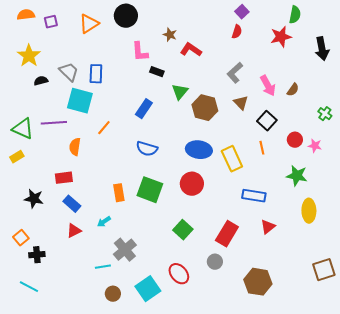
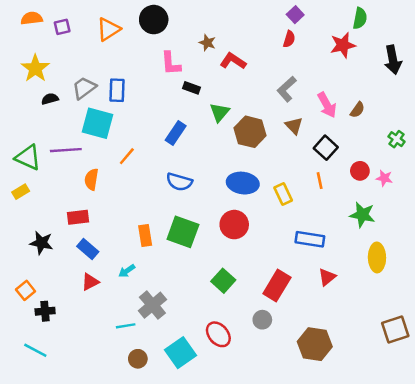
gray trapezoid: (69, 72) -> (84, 88), turned -80
yellow rectangle: (232, 159) -> (283, 194), size x0.7

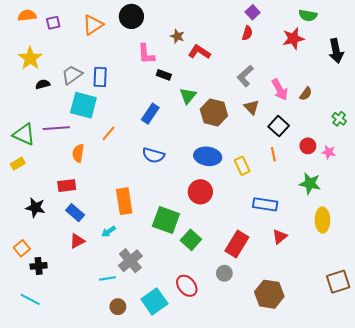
green semicircle: (360, 18) -> (308, 15), turned 90
green square: (183, 232) -> (166, 220), moved
orange rectangle: (145, 236) -> (124, 201), size x1.4

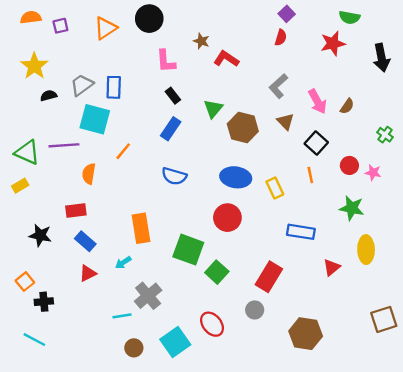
black rectangle: (164, 75) -> (173, 96), moved, turned 32
red triangle: (280, 237) -> (332, 267), moved

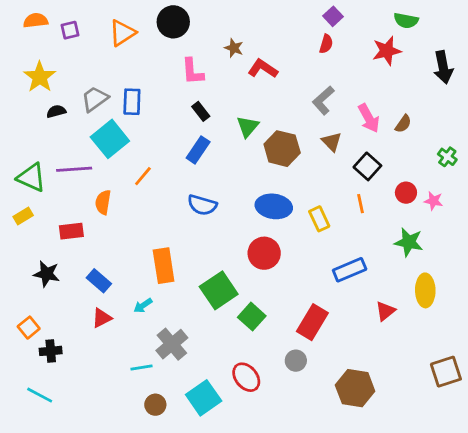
cyan square: (95, 119) -> (110, 139), turned 36
red rectangle: (76, 210) -> (71, 231), moved
blue rectangle: (301, 232) -> (350, 270), turned -32
green square: (188, 250) -> (219, 290), turned 36

